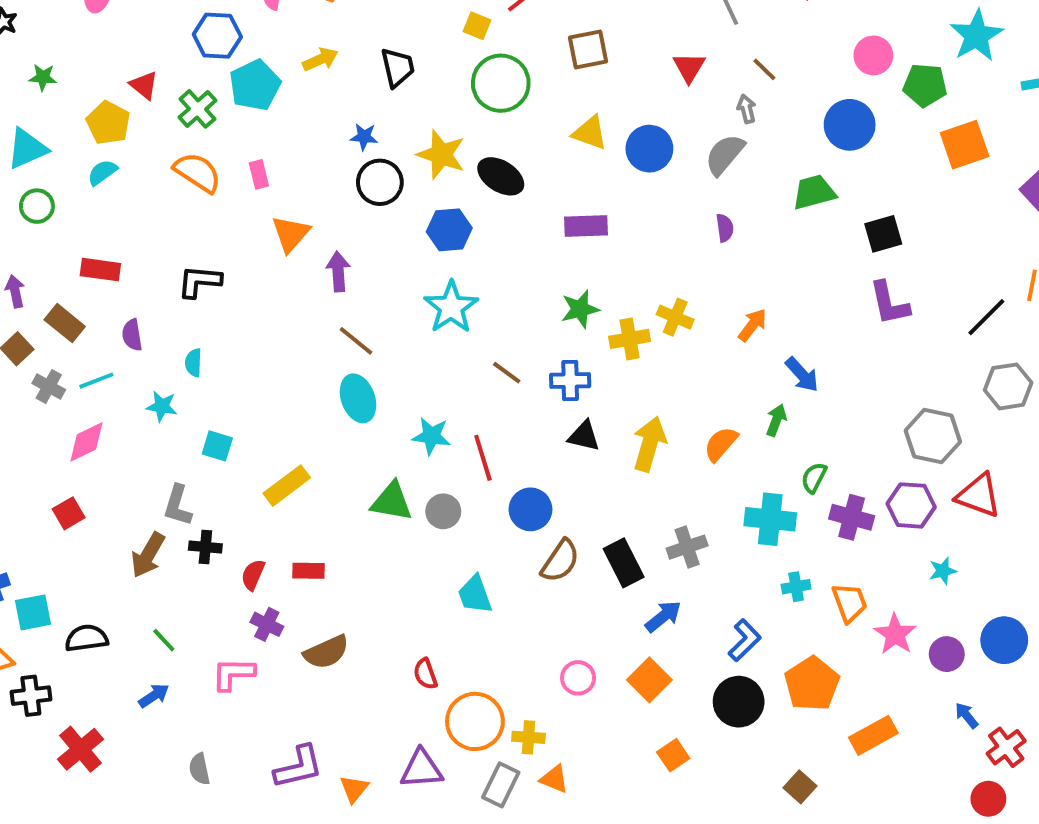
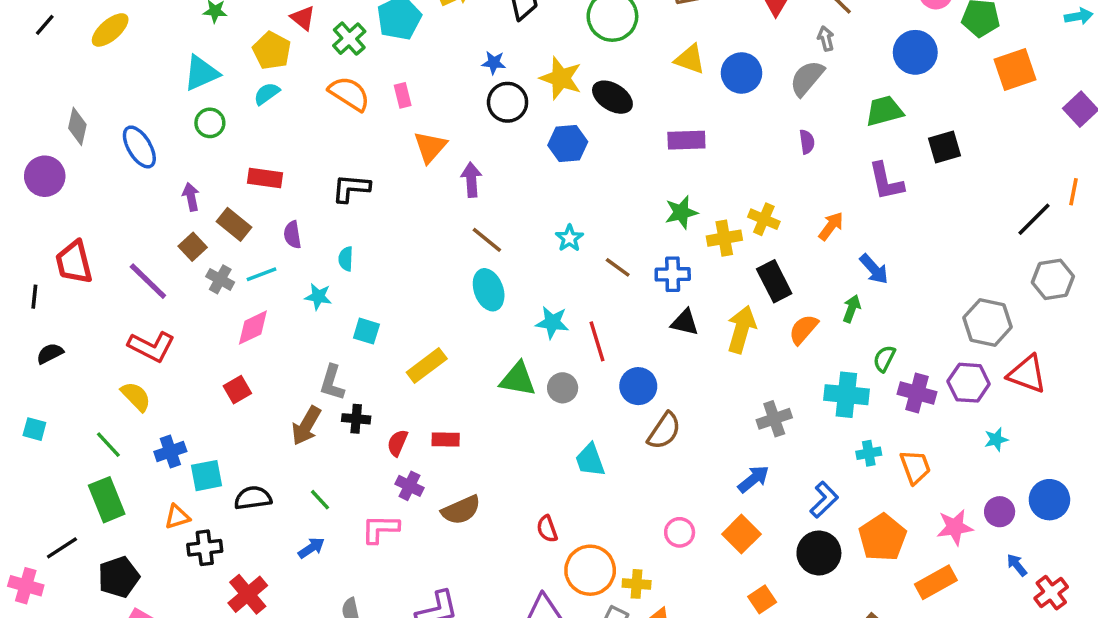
purple L-shape: (889, 303) -> (886, 181), moved
cyan star: (451, 307) -> (569, 238), moved, size x0.6
black rectangle: (624, 563) -> (774, 281), moved
pink star: (895, 634) -> (955, 527), moved, turned 30

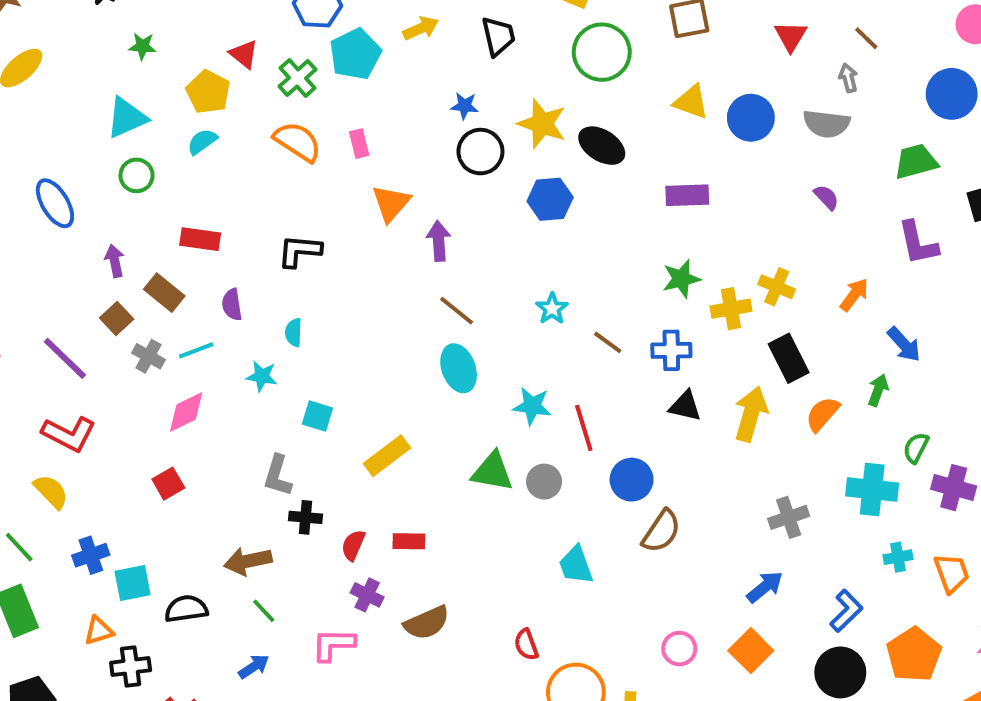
gray semicircle: (807, 78) -> (826, 124), turned -123
purple semicircle: (807, 142) -> (826, 197), turned -35
brown arrow: (306, 426) -> (248, 561), moved, turned 48

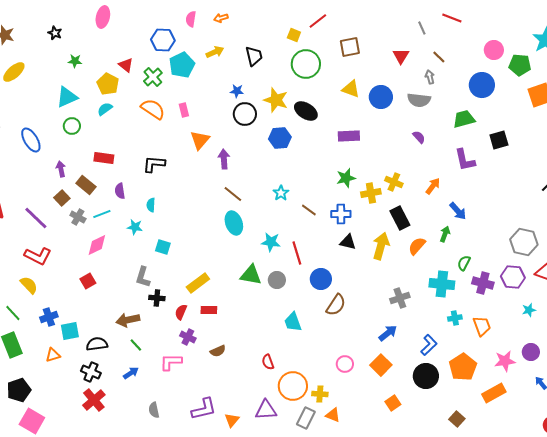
yellow rectangle: (387, 456) -> (198, 283), moved
brown semicircle: (427, 623) -> (218, 351), size x0.7
black cross: (131, 666) -> (91, 372), moved, turned 30

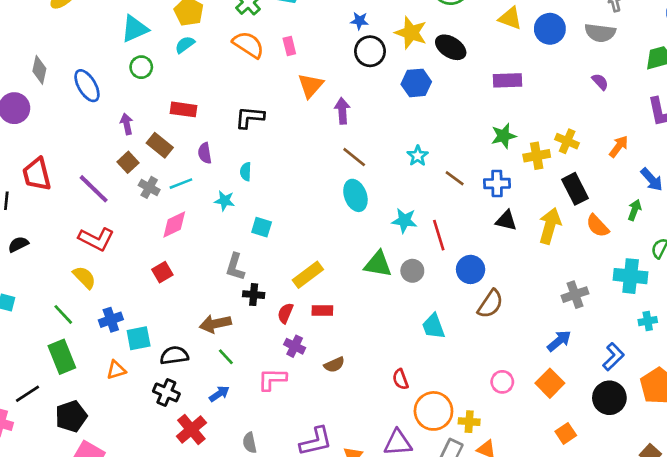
orange semicircle: (417, 246) -> (597, 226), turned -84
red cross: (94, 400) -> (191, 429), moved

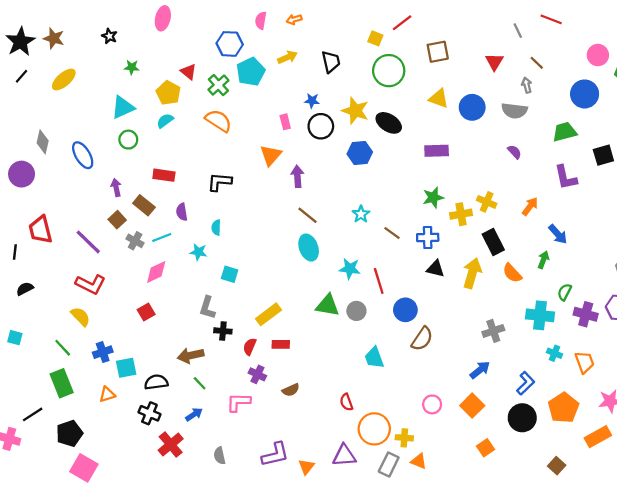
pink rectangle: (289, 46) -> (285, 122), moved
cyan cross: (648, 321) -> (554, 353), turned 32

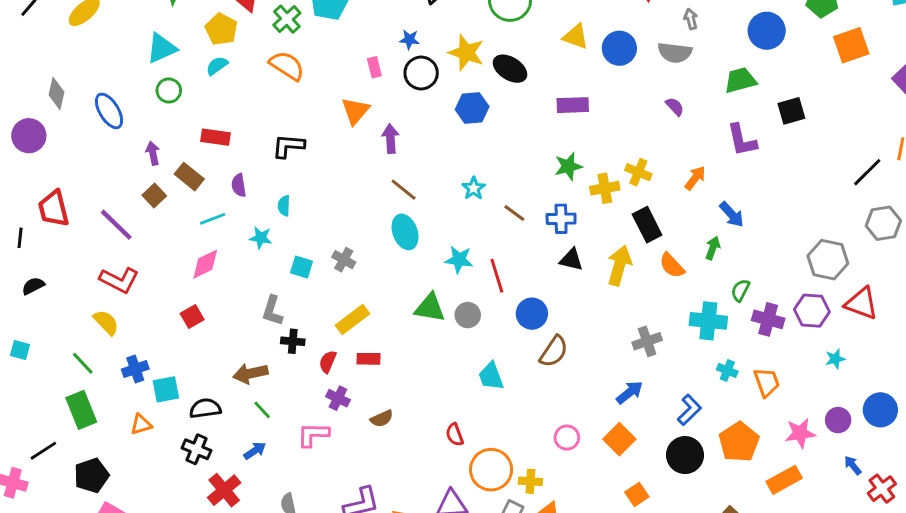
gray cross: (135, 241) -> (344, 260), moved

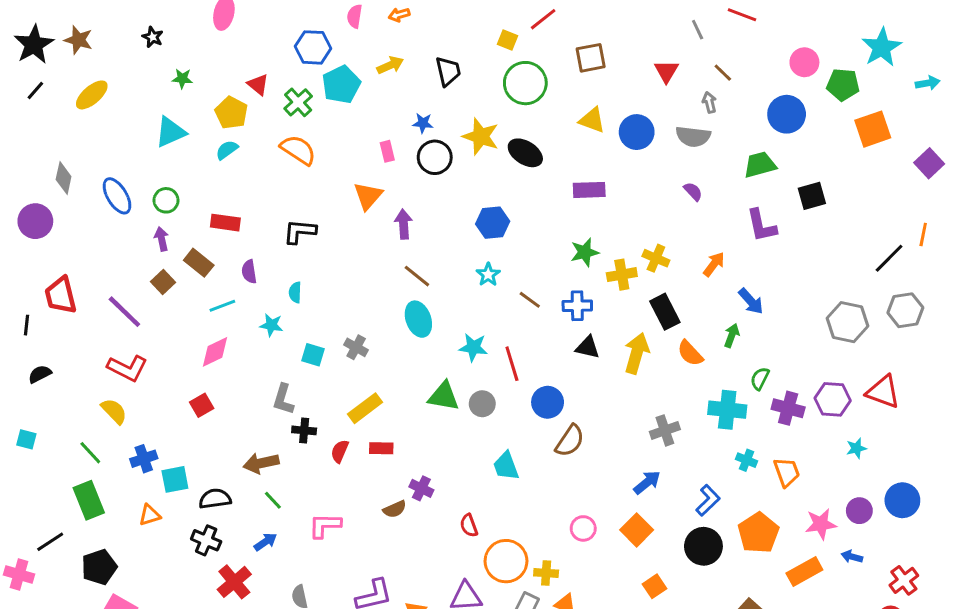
green circle: (169, 90) -> (166, 200), moved
blue hexagon: (472, 108) -> (493, 223), moved
gray hexagon: (828, 260) -> (847, 322), moved
purple cross: (338, 398) -> (421, 488), moved
blue arrow: (853, 465) -> (852, 557), moved, turned -36

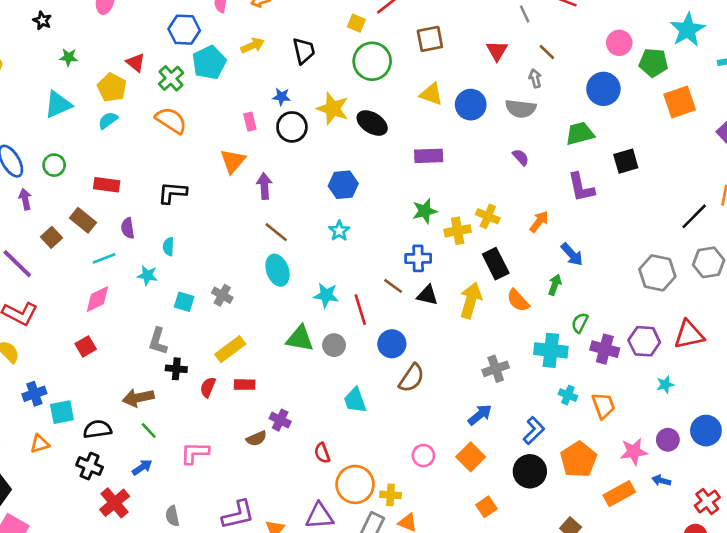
purple arrow: (162, 239) -> (25, 199), moved
brown line: (530, 300) -> (393, 286), moved
red triangle: (883, 392) -> (689, 335), turned -32

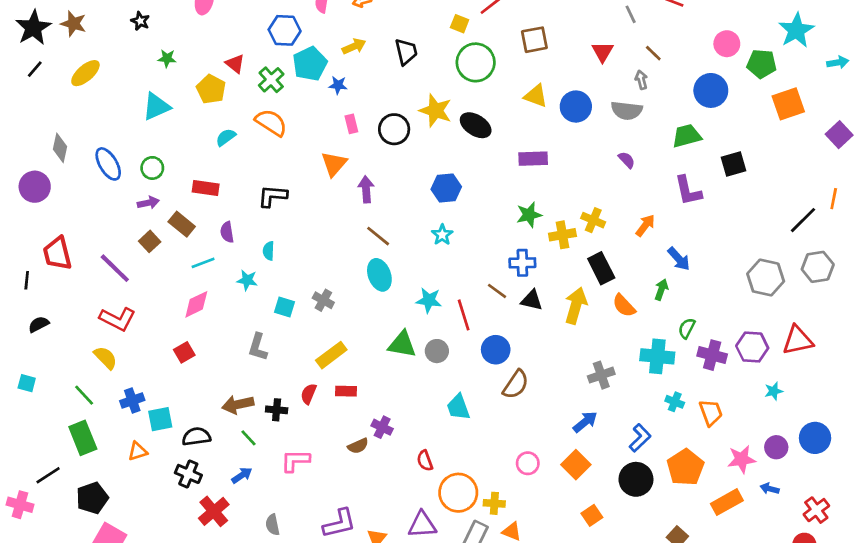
blue star: (281, 97) -> (338, 85), moved
cyan semicircle: (108, 120) -> (226, 137), moved
purple arrow: (25, 199) -> (148, 203), moved, turned 90
black cross: (176, 369) -> (277, 410), moved

